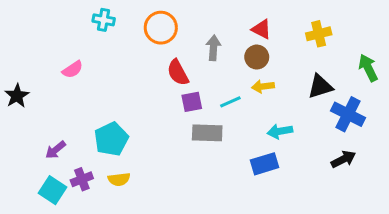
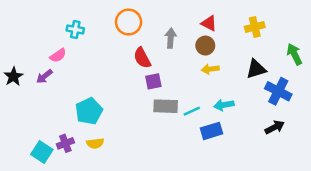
cyan cross: (104, 20) -> (75, 29), moved
cyan line: (230, 102) -> (192, 111), moved
purple arrow: (56, 150) -> (44, 76), moved

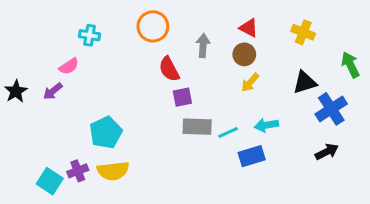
yellow cross: (255, 27) -> (303, 32), turned 36
yellow arrow: (210, 69) -> (250, 82), turned -42
blue cross: (278, 91) -> (331, 109), turned 30
yellow semicircle: (95, 143) -> (113, 171), size x1.5

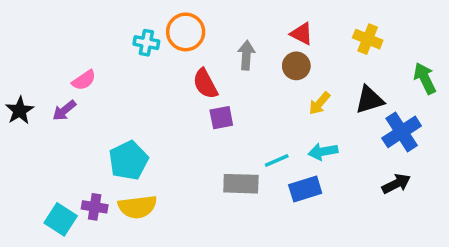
cyan cross: (90, 35) -> (146, 43), moved
yellow arrow: (250, 82) -> (319, 103), moved
gray rectangle: (197, 127) -> (241, 184), moved
purple cross: (78, 171) -> (95, 207), turned 30

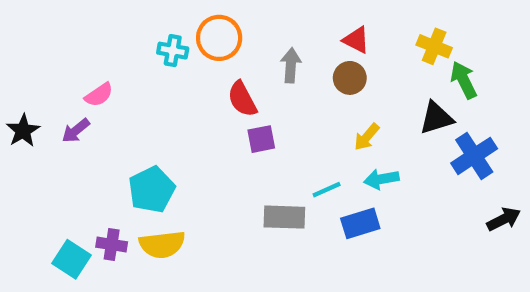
green arrow: (425, 78) -> (464, 80), moved
yellow arrow: (319, 103) -> (367, 137), moved
black arrow: (396, 184) -> (504, 219), moved

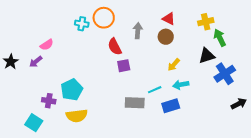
yellow cross: (434, 46) -> (206, 22), turned -35
purple cross: (112, 244) -> (49, 101), moved

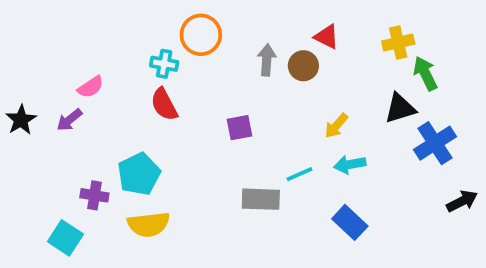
cyan cross: (82, 24) -> (164, 64), moved
brown circle: (166, 37) -> (303, 66), moved
red semicircle: (115, 47) -> (164, 104), moved
blue rectangle: (171, 106) -> (350, 222), moved, turned 60

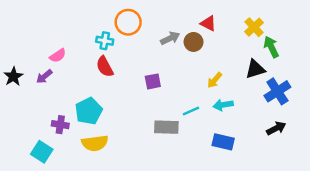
yellow cross: (398, 43) -> (254, 27), turned -30
gray arrow: (267, 60) -> (170, 38), turned 60
black arrow: (462, 201) -> (276, 128), moved
blue rectangle: (350, 222) -> (223, 142), turned -30

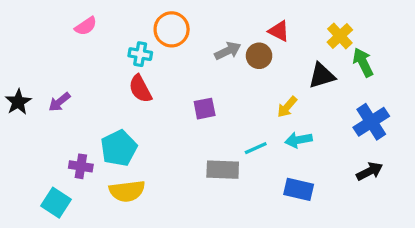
pink semicircle: (58, 56) -> (86, 26), moved
black triangle: (255, 69) -> (322, 76), moved

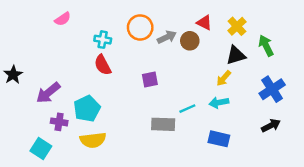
orange circle: (172, 29) -> (140, 27), moved
yellow cross: (340, 36) -> (237, 26), moved
purple arrow: (59, 102) -> (48, 93), moved, size x1.5
yellow arrow: (287, 107) -> (224, 78), moved

